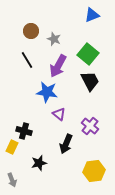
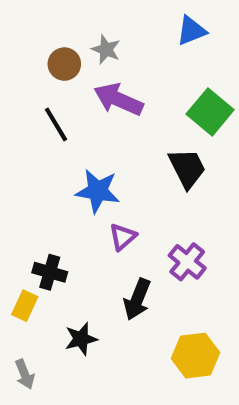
gray star: (54, 39) -> (106, 49), moved
green square: (88, 54) -> (210, 112), moved
purple arrow: (58, 66) -> (118, 99), moved, turned 85
purple triangle: (59, 114) -> (123, 237), turned 40

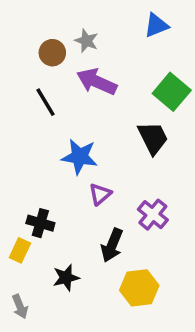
yellow hexagon: (196, 356) -> (139, 288), moved

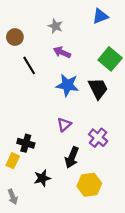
brown circle: (52, 53) -> (15, 37), moved
purple arrow: (97, 82) -> (62, 52), size x0.7
blue star: (80, 157) -> (67, 85), moved

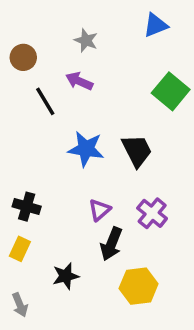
purple arrow: (62, 52) -> (79, 81), moved
blue star: (67, 85) -> (86, 149), moved
black trapezoid: (98, 88) -> (137, 151), moved
purple triangle: (64, 125) -> (100, 210), moved
black cross: (26, 143) -> (27, 207), moved

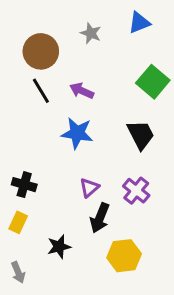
gray star: (86, 40) -> (91, 33), moved
brown circle: (23, 57) -> (41, 51), moved, size x1.5
purple arrow: (79, 81) -> (82, 91), moved
black trapezoid: (137, 151) -> (141, 135), moved

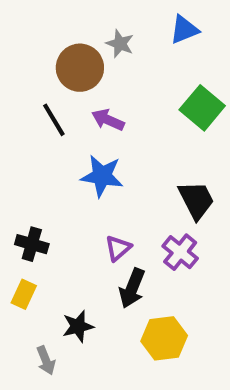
brown circle: (41, 51) -> (80, 68), moved
black trapezoid: (141, 135) -> (196, 200), moved
gray arrow: (18, 272) -> (46, 360), moved

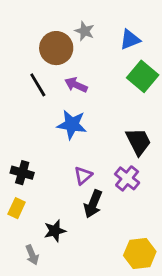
blue triangle: (184, 30) -> (130, 40), moved
yellow hexagon: (164, 338) -> (140, 253), moved

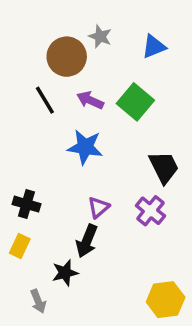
green square: (143, 76) -> (135, 102), moved
black arrow: (93, 204) -> (87, 241), moved

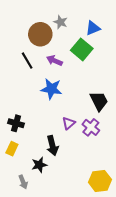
green square: (135, 102) -> (82, 49), moved
purple triangle: (99, 207) -> (69, 123), moved
black arrow: (87, 241) -> (52, 146), turned -36

